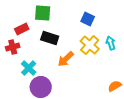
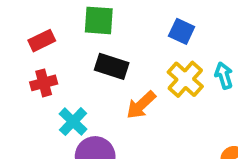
red rectangle: (22, 29) -> (42, 41), moved

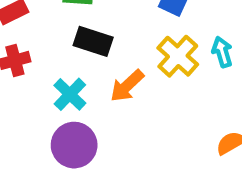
cyan cross: (73, 122) -> (70, 94), moved

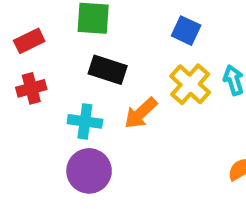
cyan cross: (70, 94) -> (85, 121), turned -36

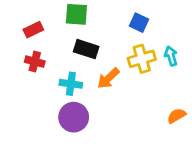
yellow cross: (190, 84) -> (142, 59), turned 32
red cross: (31, 88) -> (35, 62), turned 30

